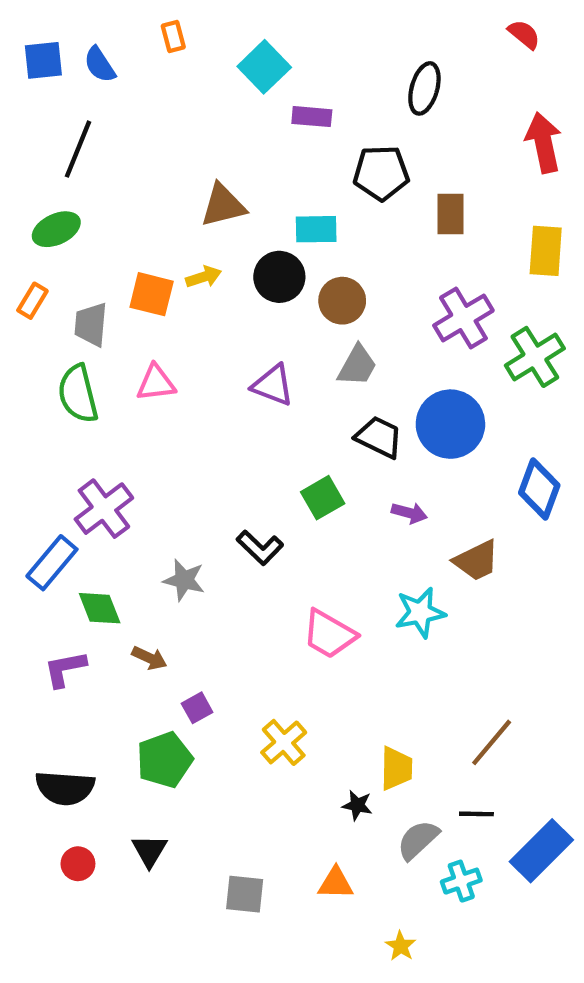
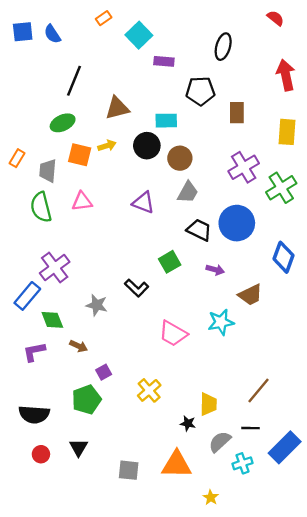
orange rectangle: (173, 36) -> (104, 18), moved, turned 70
black line: (78, 149) -> (74, 81), moved
green ellipse: (56, 229) -> (63, 123), moved
orange triangle: (336, 883) -> (176, 464), size x1.6

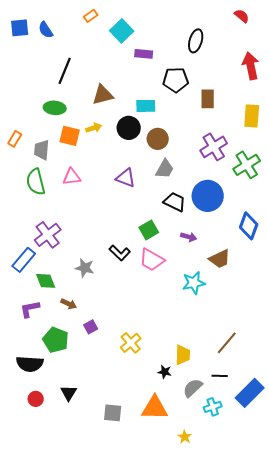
green ellipse: (63, 123) -> (55, 108), turned 30
pink trapezoid: (173, 334) -> (152, 260), moved
green pentagon: (86, 400) -> (56, 340), moved, turned -30

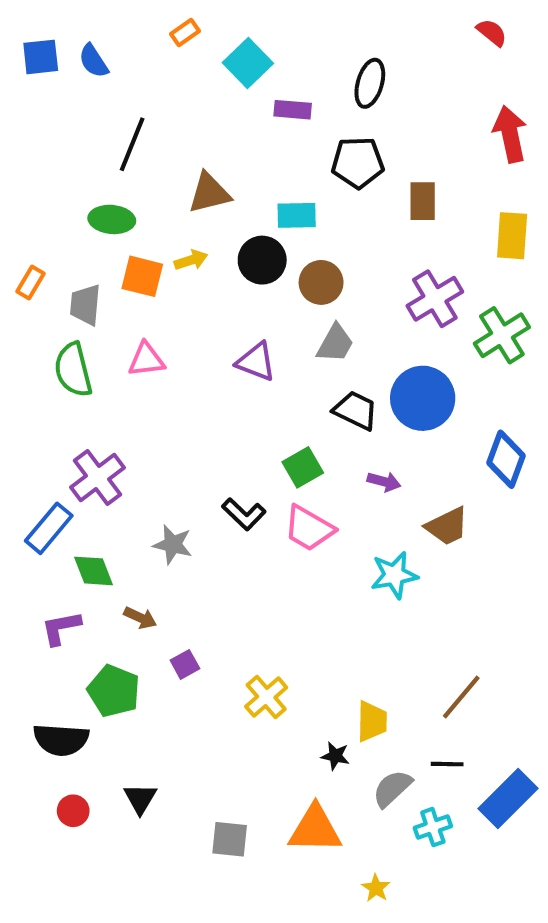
black ellipse: (196, 41) -> (370, 83), moved

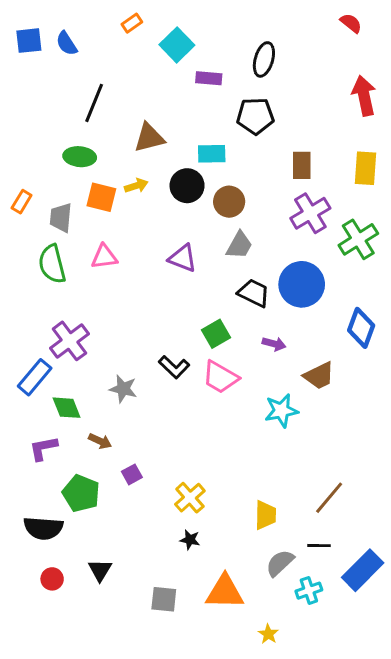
brown rectangle: (423, 201) -> (302, 165), moved
black star: (335, 756) -> (190, 540), moved

